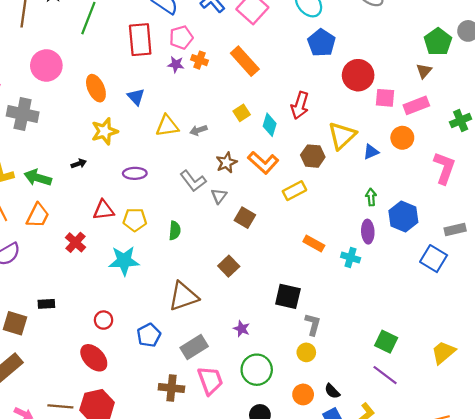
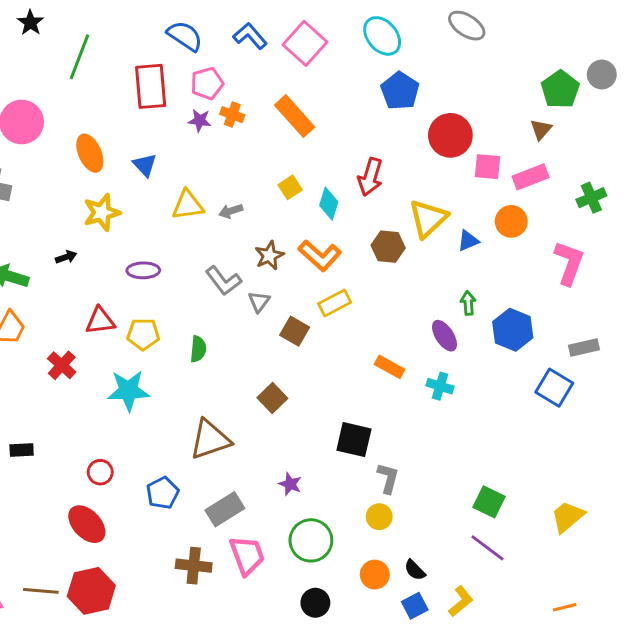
yellow rectangle: (294, 191) -> (335, 303), moved
purple ellipse: (368, 232) -> (444, 336), moved, turned -30

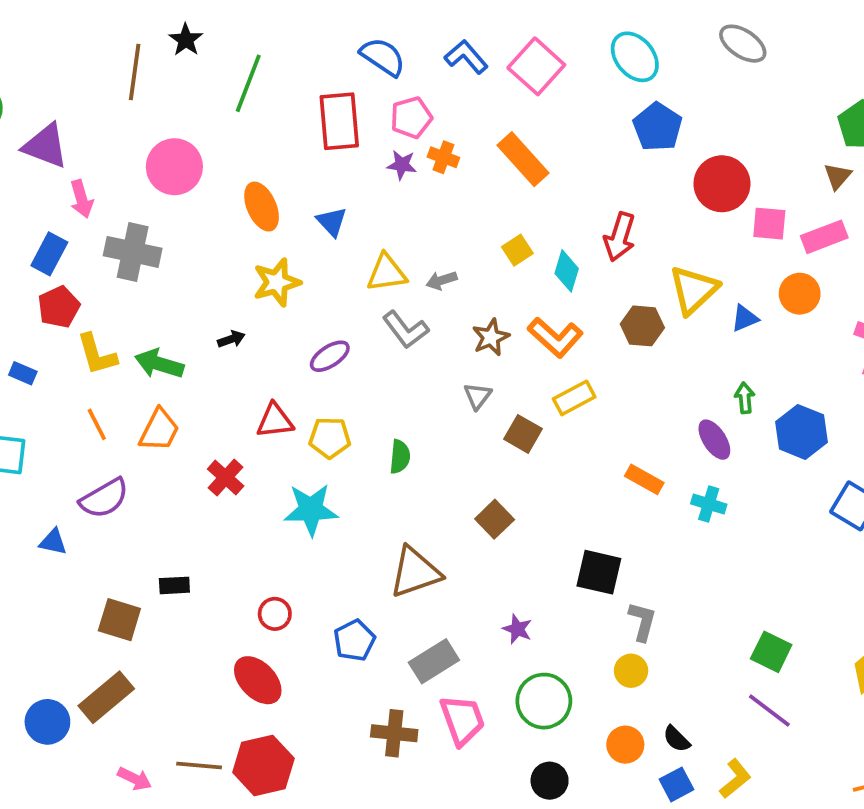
purple ellipse: (143, 270) -> (330, 356), turned -32
gray L-shape: (223, 281) -> (406, 330), moved

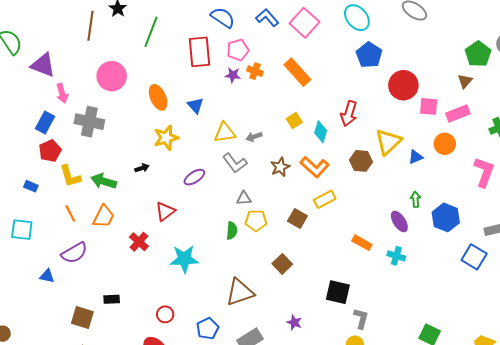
gray triangle: (478, 396) -> (244, 198), moved, turned 49
red triangle: (275, 421) -> (165, 211), turned -30
yellow pentagon: (330, 438) -> (256, 221), moved

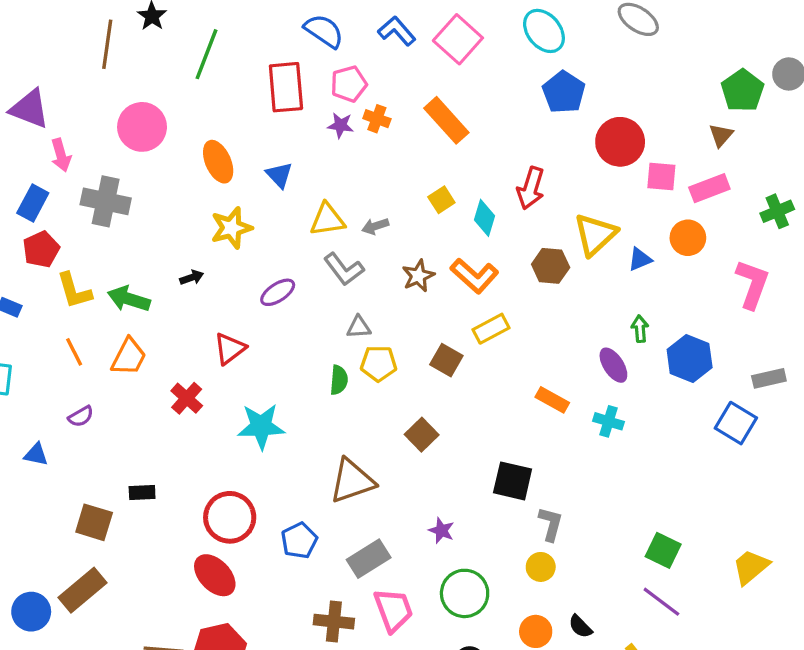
purple semicircle: (74, 253) -> (81, 416), size x0.6
red circle: (165, 314) -> (230, 517), size x1.8

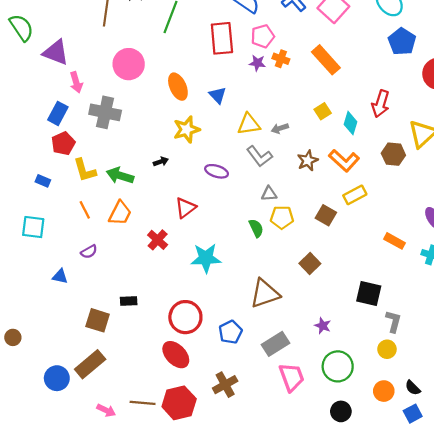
purple ellipse: (278, 292) -> (217, 171), turned 50
green semicircle: (339, 380) -> (256, 228), turned -30
brown cross: (334, 622) -> (225, 385), moved, turned -35

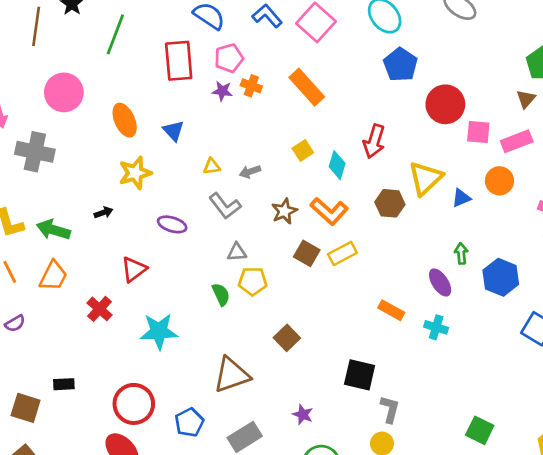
yellow triangle: (249, 124) -> (212, 166), size x0.6
brown square: (326, 215) -> (307, 253), moved

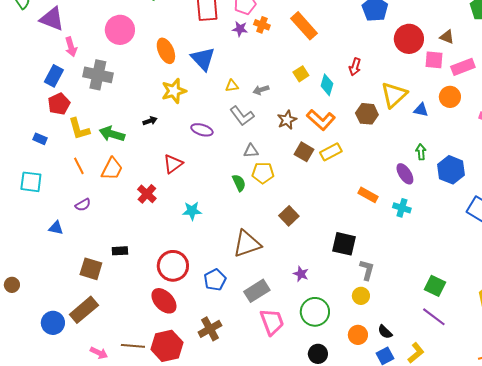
brown triangle: (526, 99) -> (447, 37), moved, turned -49
blue triangle: (173, 131) -> (203, 59), size x1.5
red arrow: (374, 141) -> (355, 67), size x0.7
blue triangle: (461, 198) -> (421, 110), turned 35
cyan star: (159, 331) -> (192, 211), size x0.7

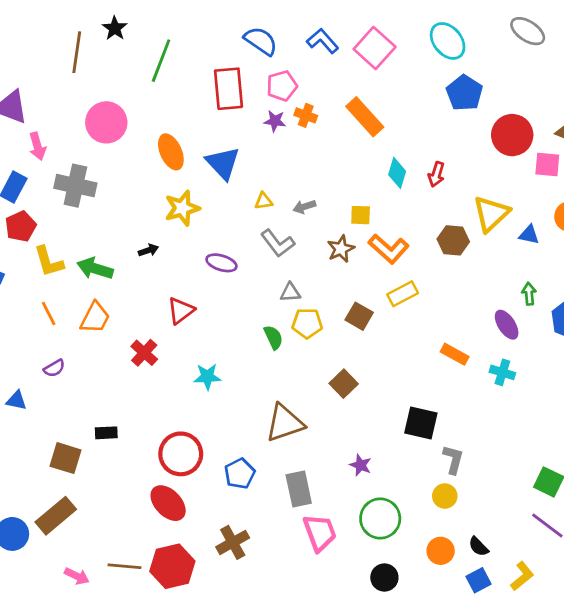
yellow square: (301, 74) -> (361, 215), moved, turned 35
cyan diamond: (327, 85) -> (397, 173), moved
brown square: (304, 152) -> (359, 316), moved
gray rectangle: (257, 291) -> (299, 489), turned -70

